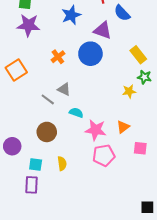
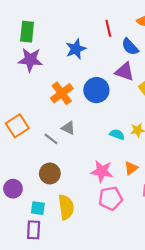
purple triangle: (103, 30) -> (125, 72), moved
orange cross: (58, 57) -> (62, 93), size x1.5
orange square: (16, 70) -> (17, 126), moved
cyan semicircle: (76, 113) -> (117, 134), moved
yellow semicircle: (62, 163) -> (66, 207), size x1.6

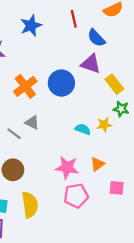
blue star: (76, 49) -> (31, 26), moved

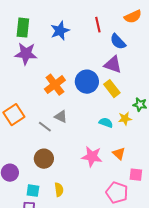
yellow rectangle: (114, 84) -> (112, 89), moved
orange triangle: (97, 164) -> (119, 154), turned -40
pink pentagon: (76, 196) -> (117, 193), moved, turned 30
yellow semicircle: (30, 205) -> (59, 190), size x0.6

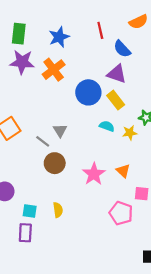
orange cross: (55, 85) -> (54, 70), moved
gray triangle: (61, 117) -> (60, 131), turned 32
cyan semicircle: (106, 123) -> (107, 126), moved
pink star: (92, 157) -> (94, 174), turned 30
brown circle: (44, 159) -> (55, 163), moved

